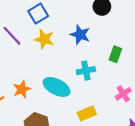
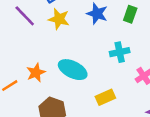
green rectangle: (115, 54) -> (130, 14), moved
cyan cross: (86, 71) -> (120, 52), moved

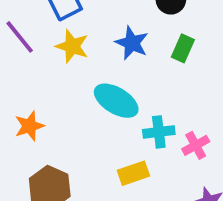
cyan cross: (120, 52) -> (159, 132), moved
cyan ellipse: (73, 70) -> (116, 101), moved

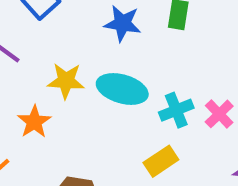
yellow star: (72, 46) -> (66, 81), moved
orange star: (29, 126) -> (34, 122), moved

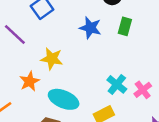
cyan ellipse: (122, 89) -> (64, 99), moved
cyan cross: (176, 110) -> (117, 84), turned -36

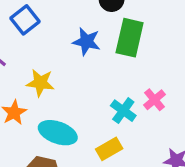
green rectangle: (125, 26) -> (130, 38), size x1.6
pink cross: (143, 90) -> (154, 100), moved

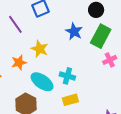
pink cross: (154, 100) -> (110, 60), moved
cyan cross: (123, 111) -> (67, 76), moved, turned -35

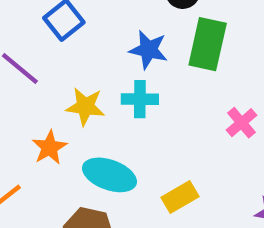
pink cross: (110, 60) -> (242, 123), moved
cyan cross: (67, 76) -> (140, 99), moved

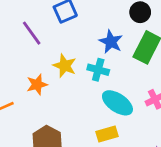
cyan ellipse: (109, 175) -> (117, 103), moved

